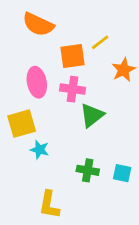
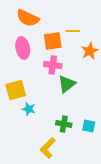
yellow line: (100, 42) -> (73, 31), turned 40
pink ellipse: (37, 82) -> (23, 48), moved
yellow L-shape: (49, 205) -> (48, 148), moved, turned 35

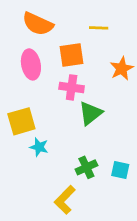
yellow line: (73, 31) -> (99, 28), moved
green cross: (64, 124) -> (86, 167), turned -35

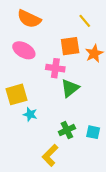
yellow line: (99, 28) -> (85, 21), moved, turned 48
orange square: (72, 55) -> (70, 46), moved
pink ellipse: (31, 64) -> (24, 50), turned -50

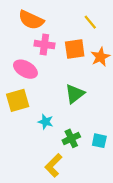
pink ellipse: (24, 50) -> (25, 69), moved
pink cross: (55, 68) -> (44, 45), moved
cyan star: (30, 114) -> (46, 122), moved

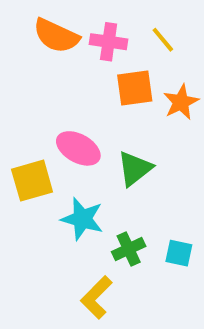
pink cross: (44, 45) -> (109, 42), moved
pink ellipse: (25, 69) -> (78, 148), moved
cyan star: (46, 122) -> (82, 219), size x1.5

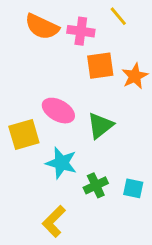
yellow line: (163, 40) -> (118, 16), moved
yellow L-shape: (96, 297) -> (54, 221), moved

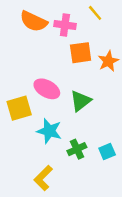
cyan square: (133, 188) -> (107, 152), turned -35

